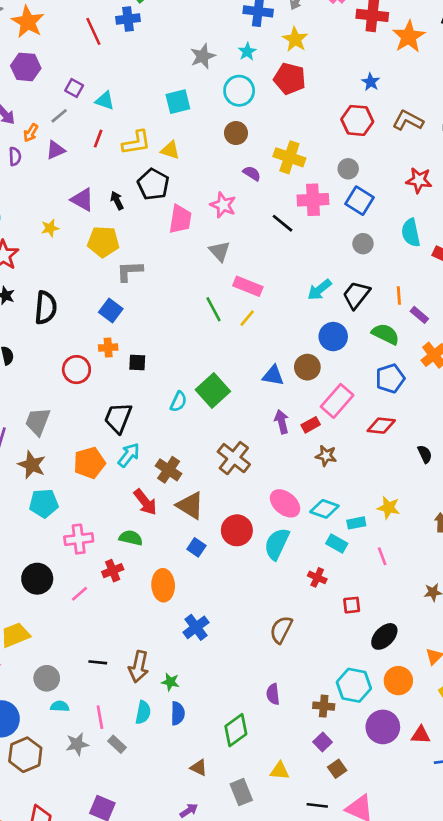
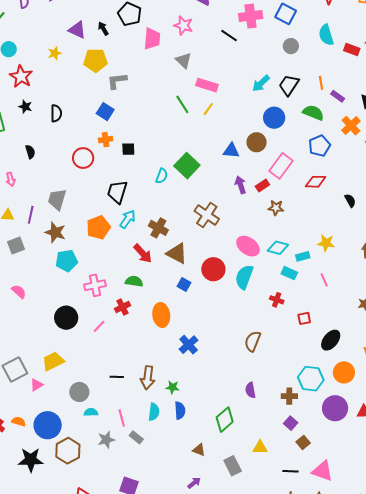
black semicircle: (46, 308) -> (56, 113), size x0.7

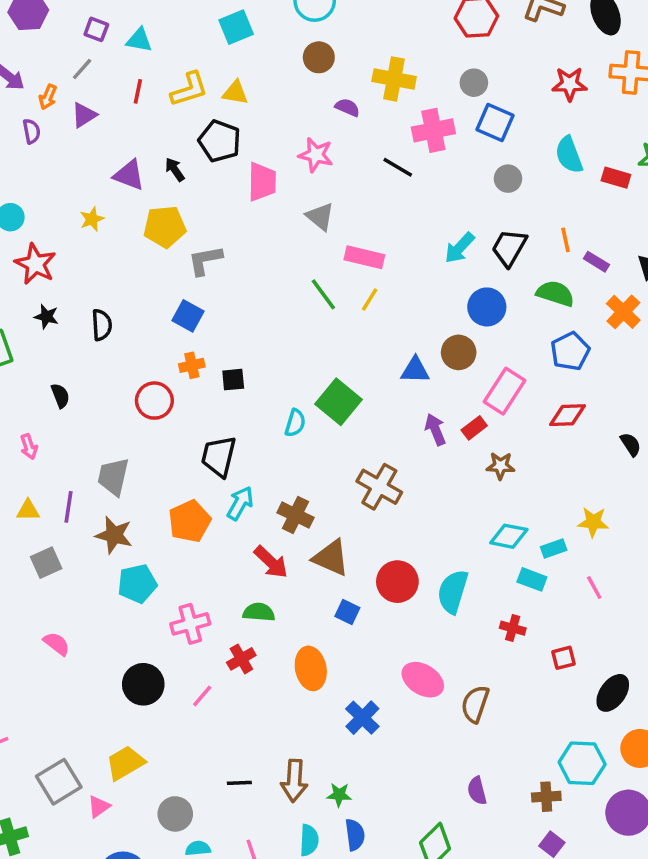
pink ellipse: (248, 246) -> (423, 680), moved

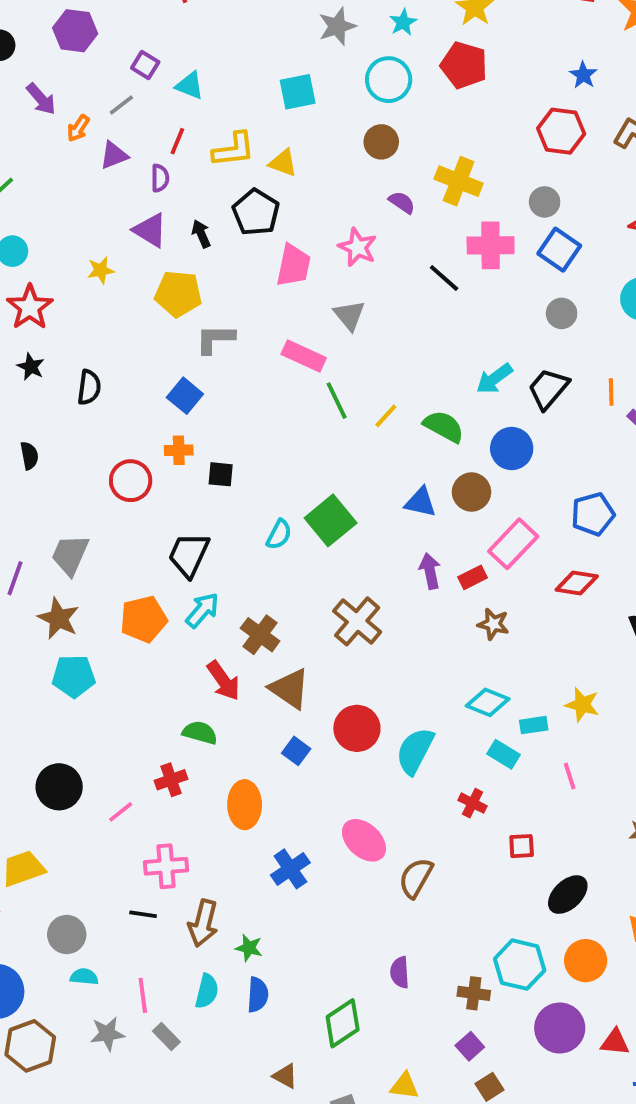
purple semicircle: (32, 131) -> (160, 178), moved
pink rectangle: (364, 257) -> (304, 356), moved
green semicircle: (555, 293) -> (444, 426), moved
pink cross: (190, 624) -> (166, 866), moved

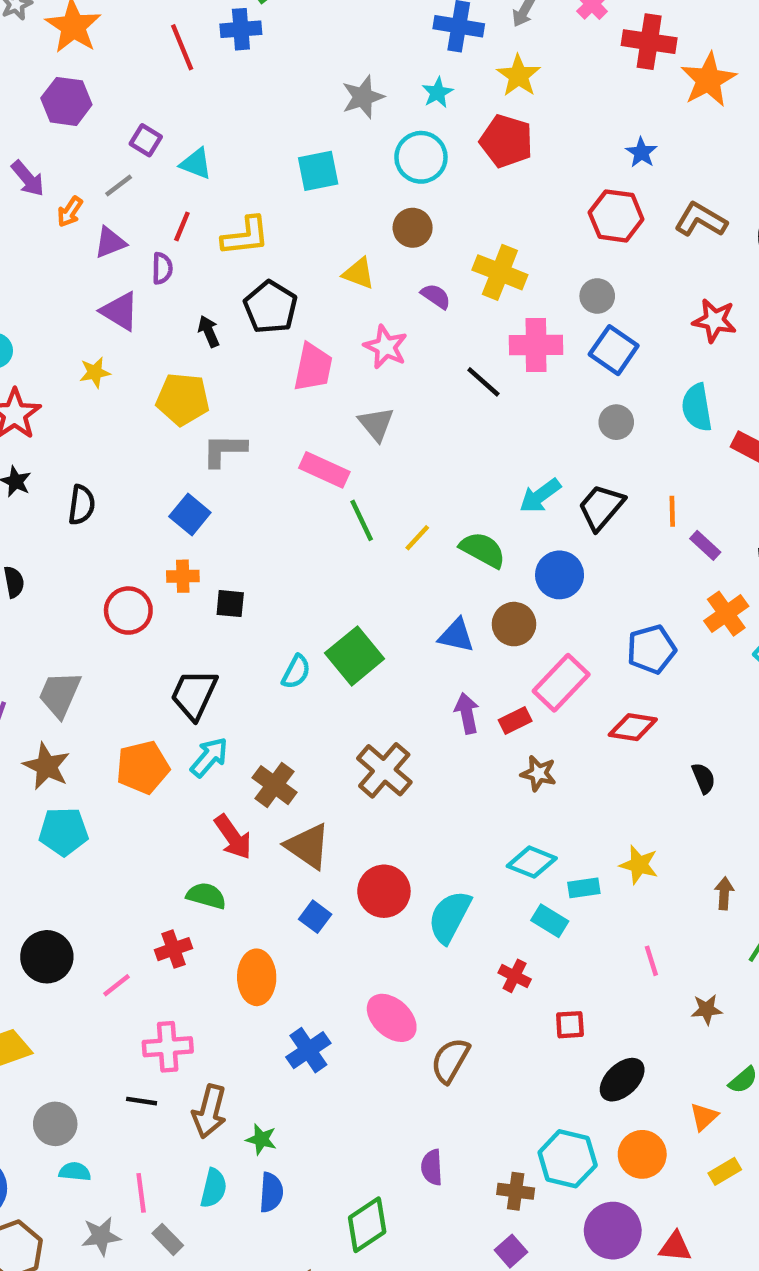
yellow triangle: (283, 163) -> (359, 273), moved
purple triangle: (150, 230) -> (120, 311), moved
pink line: (570, 776) -> (651, 961), moved

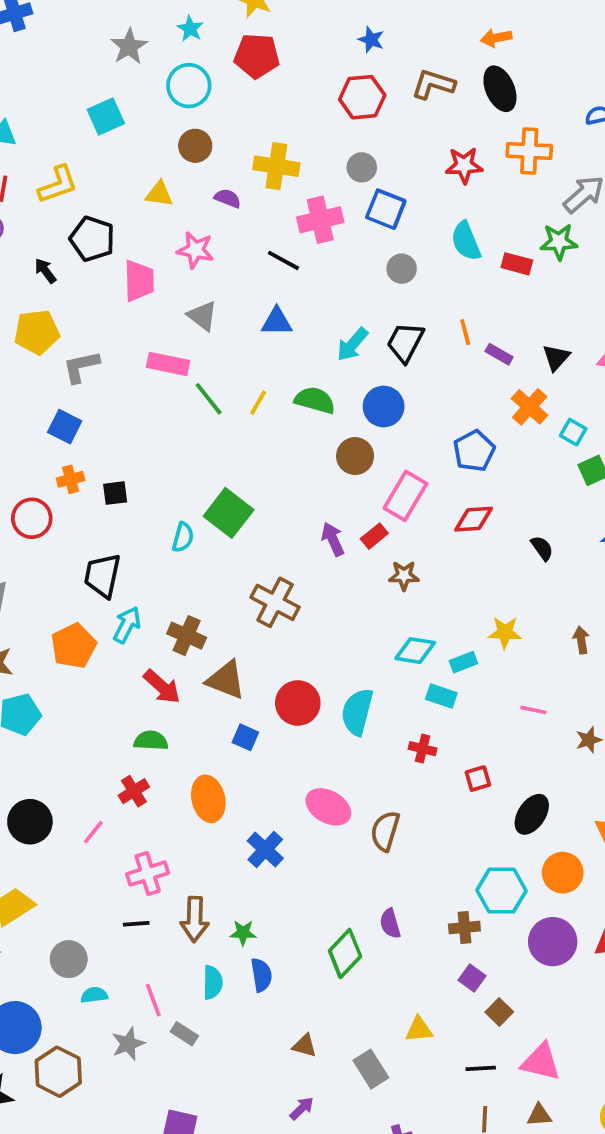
blue triangle: (456, 635) -> (277, 322), moved
pink line: (651, 961) -> (533, 710), turned -48
green diamond: (367, 1225) -> (345, 953), moved

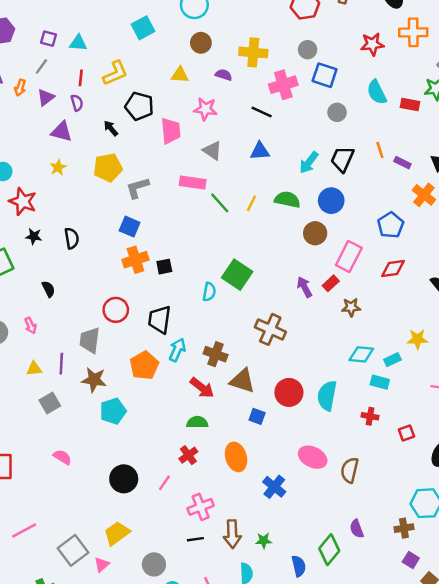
orange cross: (71, 479) -> (135, 260), size x1.5
red circle: (32, 518) -> (116, 310), moved
blue semicircle: (261, 975) -> (299, 566), moved

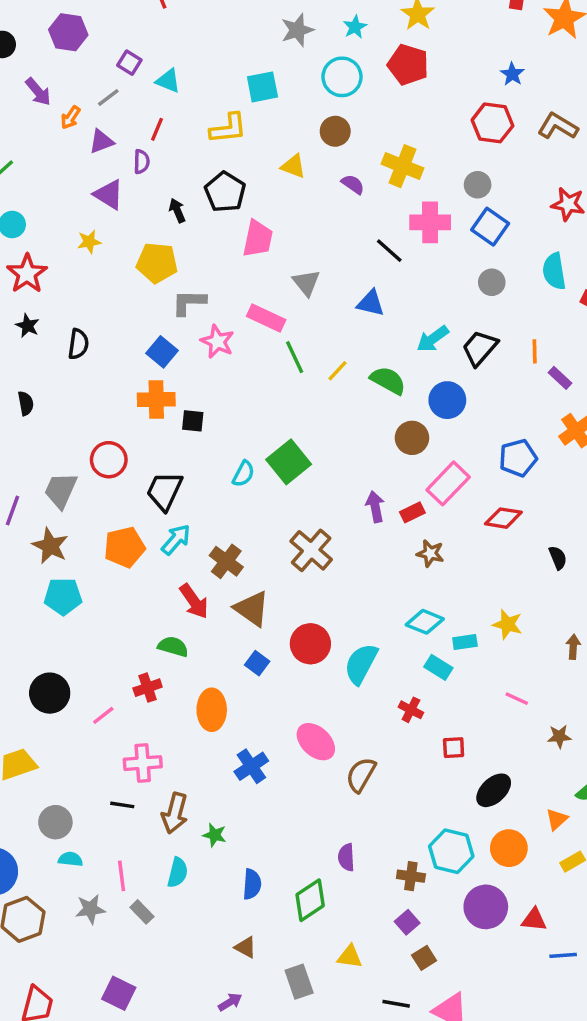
yellow L-shape: (115, 73) -> (228, 128), moved
pink star: (205, 109) -> (217, 342), moved
green diamond: (329, 550) -> (310, 900), moved

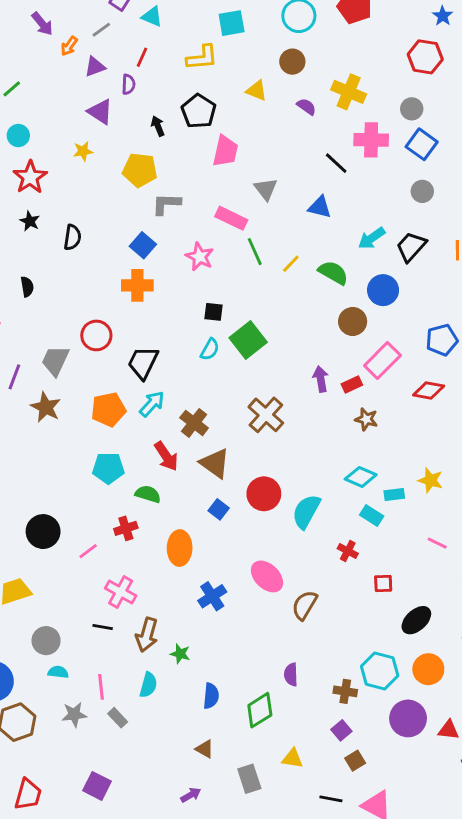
pink star: (217, 342) -> (200, 257), moved
black square: (193, 421) -> (213, 312), moved
cyan pentagon: (63, 596) -> (108, 468), moved
pink cross: (143, 763) -> (121, 592), turned 32

